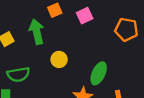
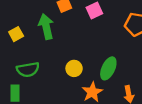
yellow circle: (59, 59) -> (74, 68), moved

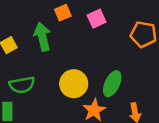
yellow circle: (74, 68) -> (74, 84), size x1.5

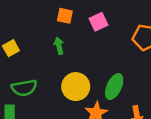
orange square: (63, 13) -> (65, 16), turned 35
green arrow: (42, 37) -> (59, 46), moved, size x0.6

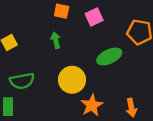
green ellipse: (114, 87) -> (109, 57), moved, turned 40

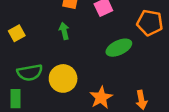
yellow circle: (72, 80) -> (63, 78), moved

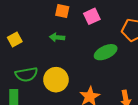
green arrow: (64, 31) -> (57, 37), turned -72

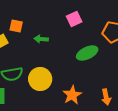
orange square: (62, 11) -> (16, 26), moved

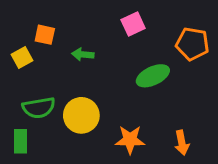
orange star: (72, 95) -> (130, 140), turned 30

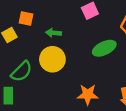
green semicircle: (39, 108) -> (22, 71), turned -35
yellow circle: (81, 115) -> (52, 59), moved

